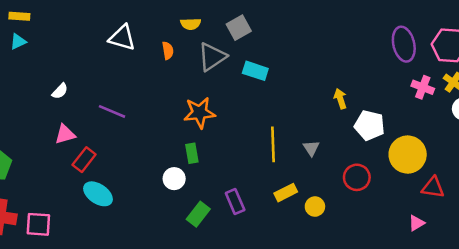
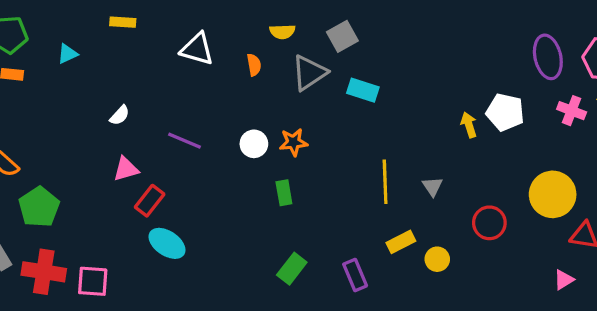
yellow rectangle: (19, 16) -> (123, 22), moved
orange star: (199, 113) -> (293, 142), size x0.7
white pentagon: (370, 125) -> (505, 112), moved
white circle: (174, 179) -> (254, 144), moved
purple rectangle: (235, 201) -> (355, 275), moved

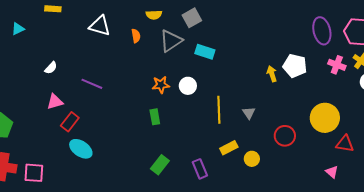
white circle: (254, 144) -> (188, 86), moved
pink triangle: (564, 280) -> (332, 172), turned -48

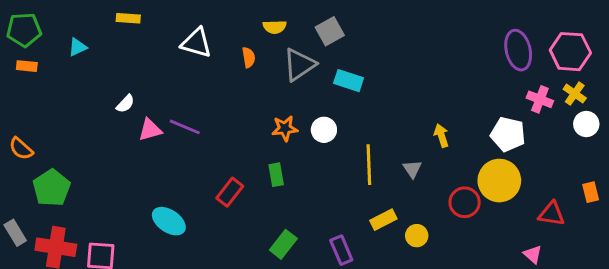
white pentagon: (295, 66) -> (508, 134), moved
yellow arrow: (272, 74) -> (441, 136), moved
pink triangle: (55, 102) -> (150, 130), moved
yellow circle: (325, 118) -> (499, 181), moved
red rectangle: (70, 122) -> (230, 192), moved

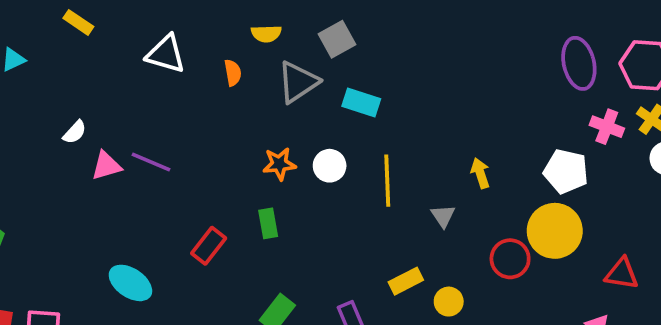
yellow rectangle: (128, 18) -> (78, 22), turned 30
yellow line: (369, 165) -> (387, 181), moved

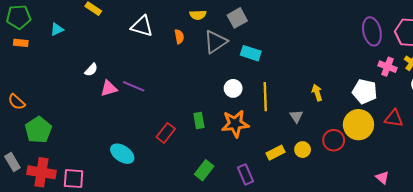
orange star: (279, 164) -> (235, 124), moved, size x1.5
red triangle: (622, 274) -> (394, 118), moved
yellow circle: (449, 302) -> (303, 150), moved

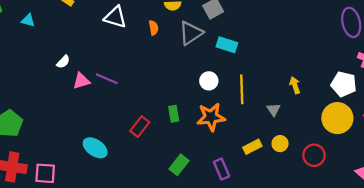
cyan triangle: (57, 29) -> (28, 20), turned 40
red circle: (334, 140) -> (314, 155), moved

